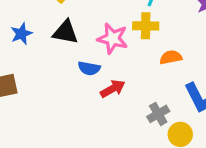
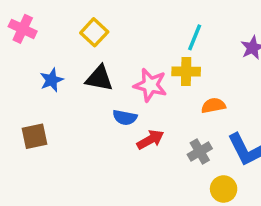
gray cross: (158, 114) -> (200, 152), moved

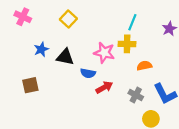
black triangle: (99, 78) -> (65, 57), moved
gray cross: (200, 152) -> (136, 95), turned -32

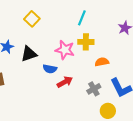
cyan line: (132, 22) -> (82, 18), moved
black triangle: (65, 57) -> (29, 54), turned -30
gray cross: (136, 95) -> (94, 89), turned 32

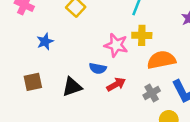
black triangle: (29, 54) -> (72, 87), moved
orange semicircle: (102, 62) -> (161, 60), size x1.6

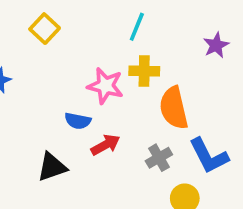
orange semicircle: (161, 60) -> (174, 108), turned -92
black triangle: (72, 87) -> (52, 167), moved

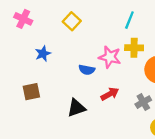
blue semicircle: (78, 121) -> (87, 70), moved

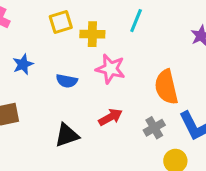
yellow square: (72, 21) -> (61, 22), turned 30
yellow cross: (134, 48) -> (92, 34), moved
blue semicircle: (87, 70) -> (67, 81), moved

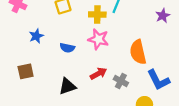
yellow cross: (92, 34) -> (97, 15), moved
gray cross: (154, 128) -> (121, 81), moved, turned -32

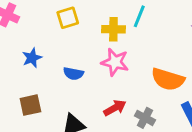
orange semicircle: (138, 52) -> (168, 79), turned -60
brown square: (26, 71) -> (30, 105), moved

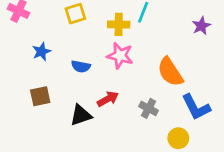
orange semicircle: (168, 79) -> (170, 72), turned 40
red arrow: (115, 108) -> (108, 99), moved

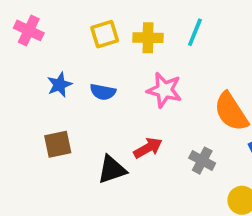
yellow cross: (119, 24) -> (148, 38), moved
blue semicircle: (81, 66) -> (103, 92), moved

